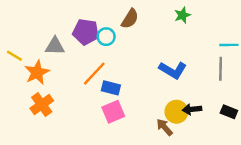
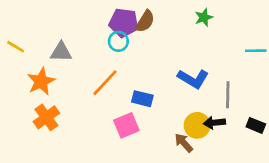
purple pentagon: (86, 32) -> (124, 23), moved
yellow line: (14, 56) -> (16, 47), moved
gray line: (221, 69) -> (228, 95), moved
blue rectangle: (111, 88) -> (142, 99), moved

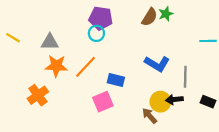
brown semicircle: (145, 21) -> (150, 17), moved
orange star: (41, 81) -> (56, 66), moved, turned 30

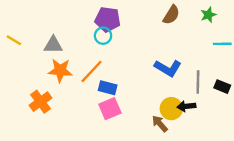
green star: (166, 14) -> (208, 15), moved
brown semicircle: (150, 17) -> (171, 15), moved
blue rectangle: (116, 80) -> (108, 88), moved
black rectangle: (208, 102) -> (222, 87), moved

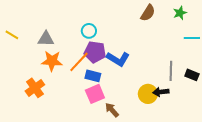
purple pentagon: (108, 19) -> (95, 52), moved
blue L-shape: (168, 68) -> (118, 59), moved
brown arrow: (160, 124) -> (112, 110), moved

